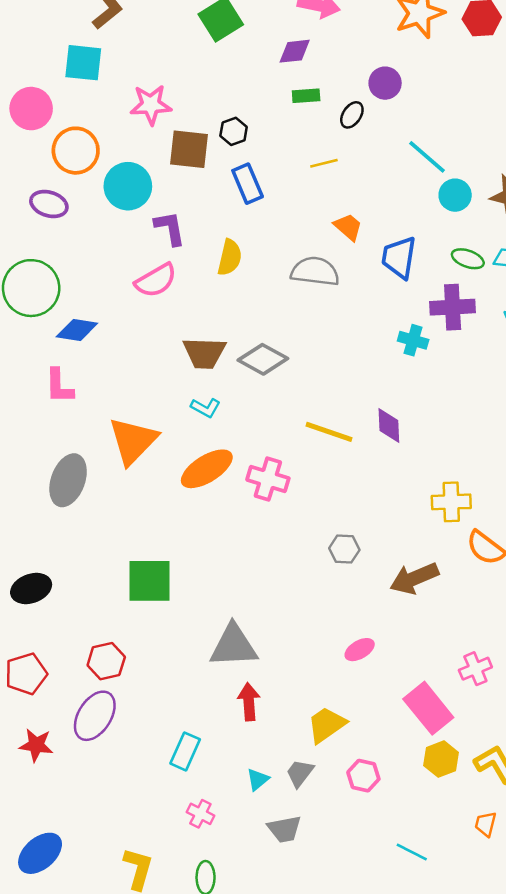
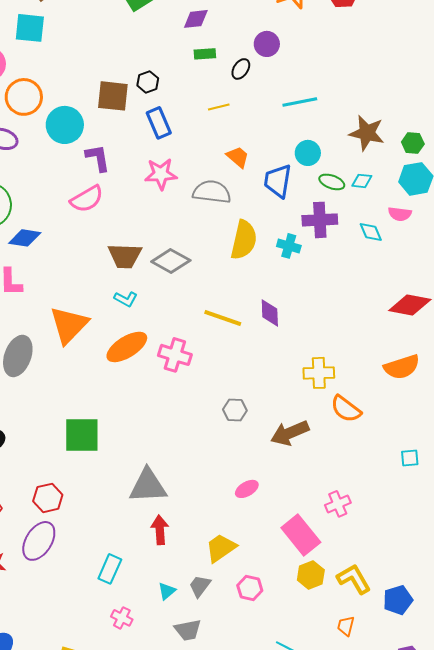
pink star: (151, 105) -> (161, 174), moved
cyan line: (427, 157) -> (300, 102), turned -52
cyan circle: (455, 195) -> (308, 153), moved
yellow semicircle: (230, 257) -> (244, 240), moved, size x1.4

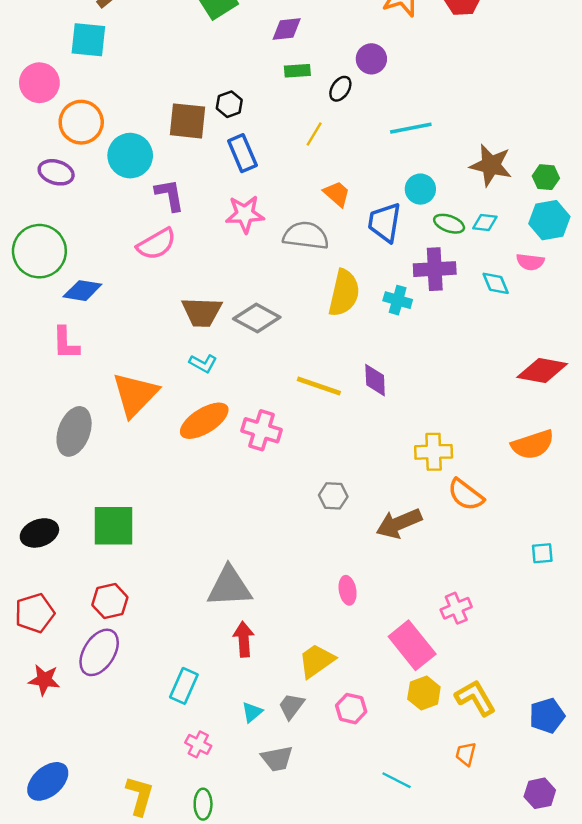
yellow line: (219, 107) -> (314, 134), turned -45
green square: (82, 435) -> (113, 526), moved
pink ellipse: (247, 489) -> (348, 590), turned -70
blue pentagon: (398, 600) -> (547, 716), moved

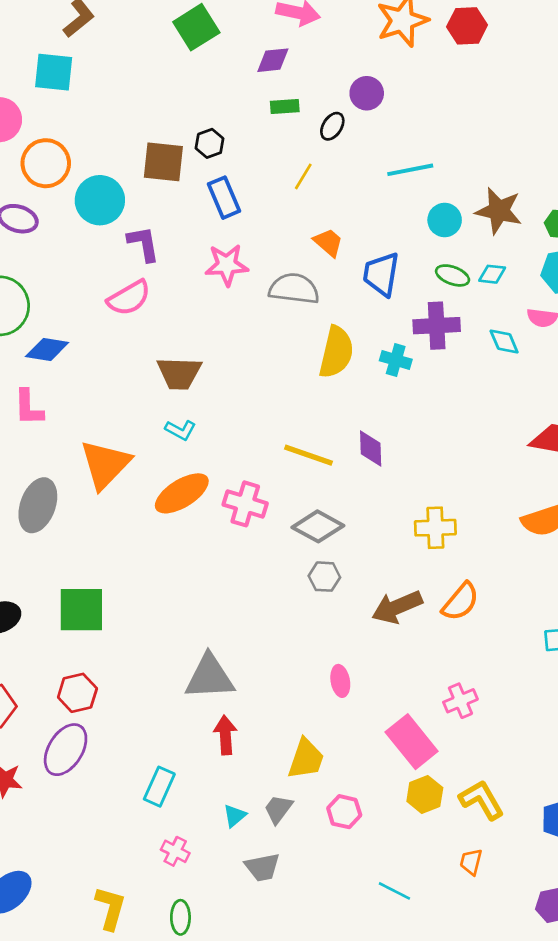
cyan circle: (420, 189) -> (445, 220), moved
gray diamond: (257, 318) -> (318, 526), moved
orange semicircle: (466, 495) -> (460, 602), moved, turned -87
yellow trapezoid: (316, 661) -> (306, 759), turned 144

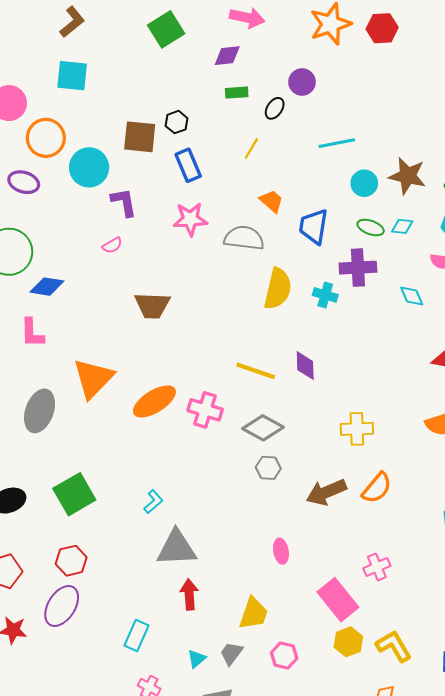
cyan square: (54, 72) -> (72, 76), moved
pink semicircle: (129, 298) -> (112, 245), size x0.6
cyan diamond: (504, 342) -> (412, 296), moved
cyan L-shape: (180, 430) -> (153, 502), moved, turned -70
green square: (81, 610) -> (74, 494), turned -30

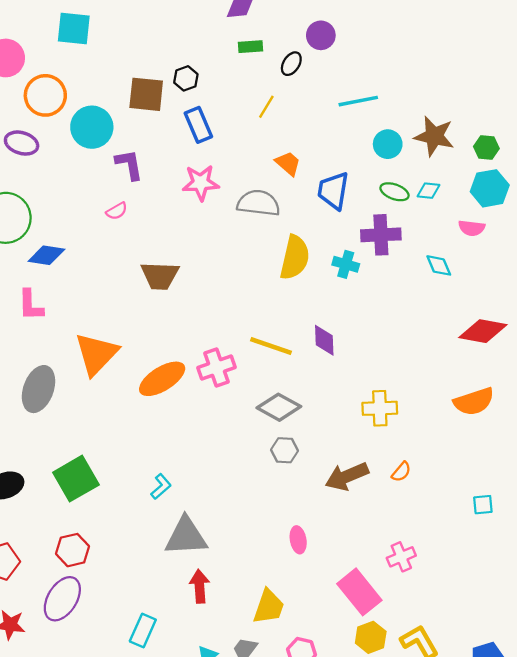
pink cross: (205, 410) -> (217, 367), moved, turned -36
orange semicircle: (377, 488) -> (401, 472), size x0.6

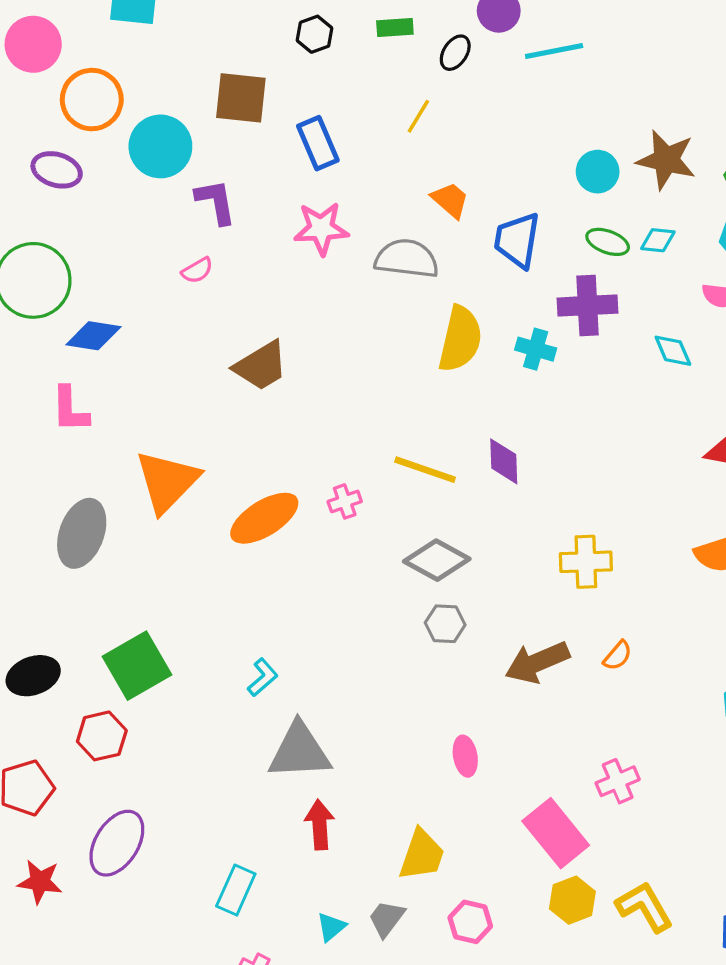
black hexagon: (186, 78) -> (315, 34), moved
cyan line: (358, 101) -> (554, 51), moved
brown trapezoid: (160, 276) -> (261, 366), turned -33
pink cross: (217, 367) -> (345, 501), size x0.6
red hexagon: (73, 550) -> (102, 736), moved

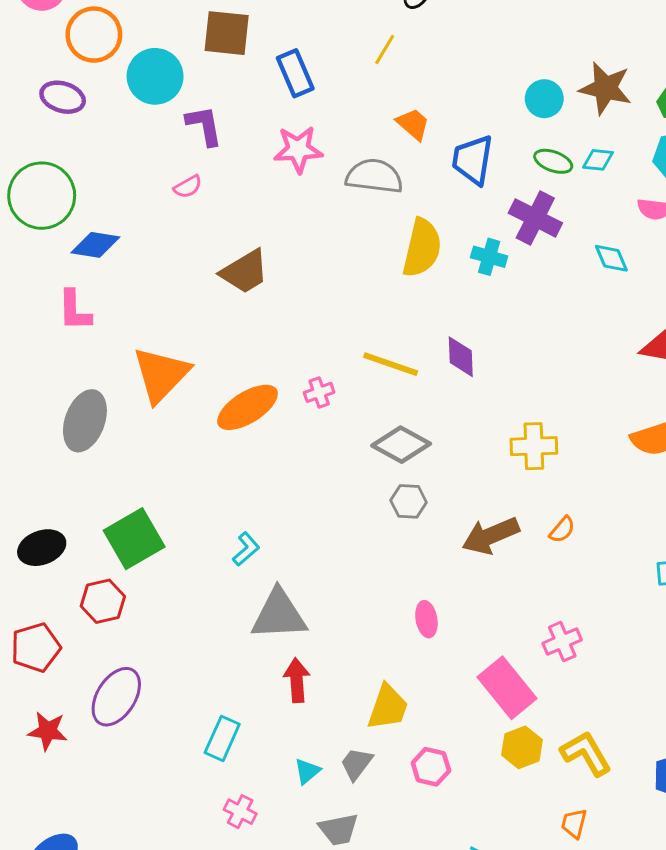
purple cross: (588, 306) -> (535, 218), turned 30

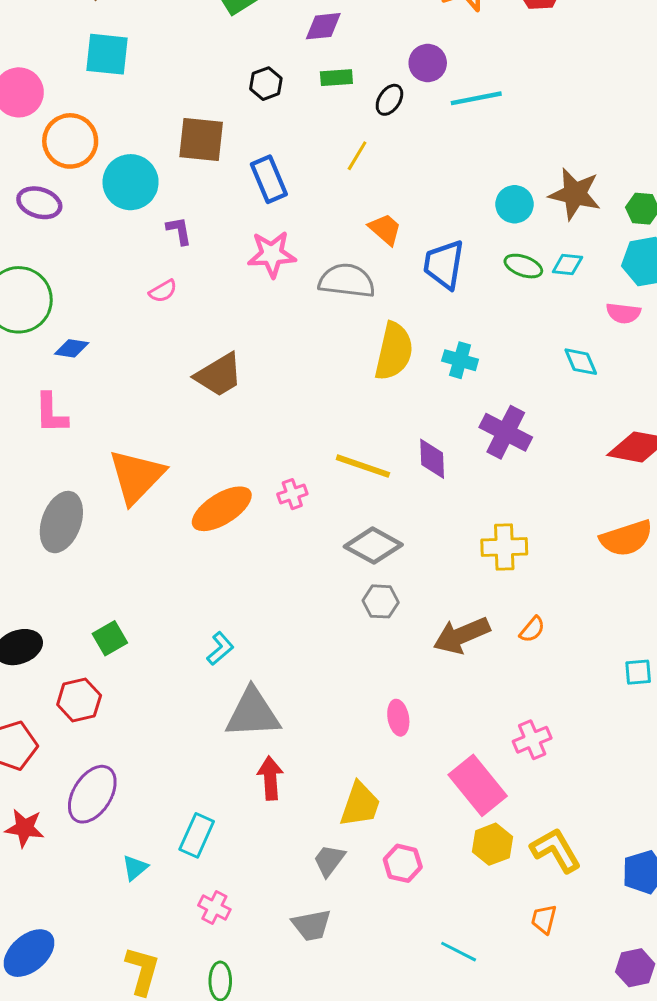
purple L-shape: (204, 126) -> (179, 231), size x0.7
purple cross: (535, 218) -> (506, 432), moved
blue diamond: (95, 245) -> (72, 348), size x0.7
green square: (134, 539) -> (110, 638), size x0.6
cyan triangle: (307, 771) -> (135, 868), moved

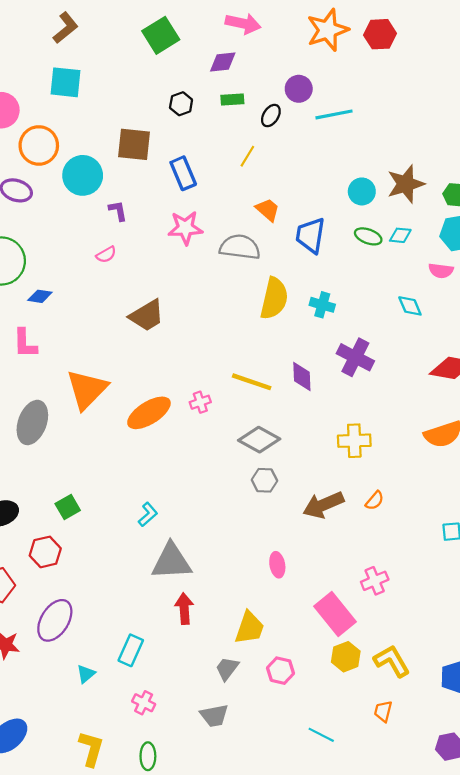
brown star: (575, 194) -> (406, 184), turned -30

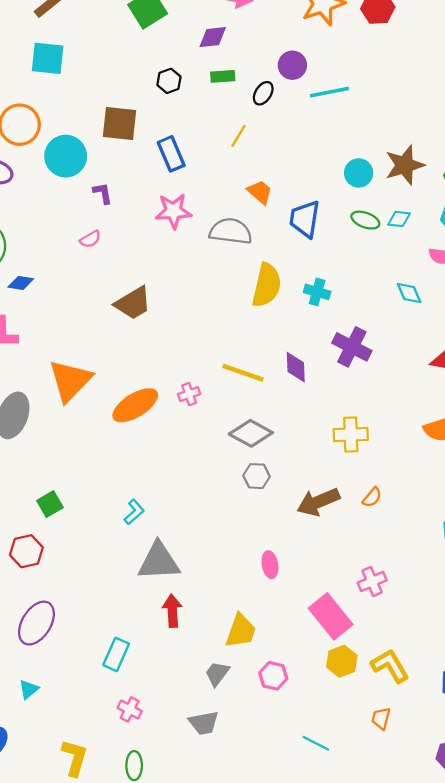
cyan triangle: (86, 674) -> (29, 689), moved

